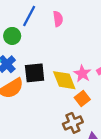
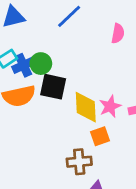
pink semicircle: (58, 19) -> (118, 33), moved
green circle: (12, 36) -> (41, 64), moved

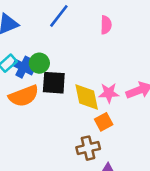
blue cross: (23, 65) -> (24, 67), turned -30
pink star: (110, 106) -> (109, 93), turned 30

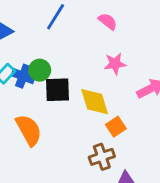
pink semicircle: (106, 25) -> (108, 21), turned -48
pink star: (109, 93) -> (115, 64), moved
orange semicircle: (24, 96) -> (29, 130), moved, turned -92

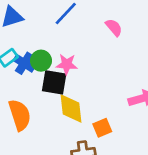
pink star: (115, 64) -> (67, 64), moved
yellow diamond: (95, 102) -> (71, 109), moved

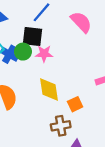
pink semicircle: (114, 27) -> (81, 22), size x1.5
black square: (54, 82) -> (33, 36), moved

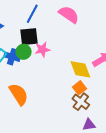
yellow diamond: (49, 90) -> (80, 69), moved
brown cross: (61, 126) -> (81, 102), moved, turned -30

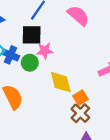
green circle: (24, 52) -> (30, 63), moved
yellow diamond: (80, 69) -> (61, 82), moved

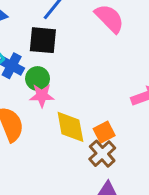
pink star: (45, 51) -> (42, 96), moved
yellow diamond: (61, 82) -> (70, 127), moved

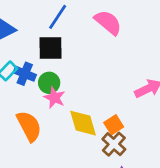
pink star: (42, 96) -> (54, 98), turned 30

